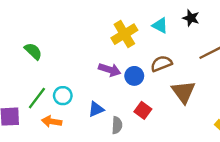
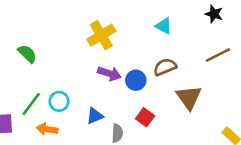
black star: (191, 18) -> (214, 14), moved
yellow cross: (124, 34) -> (101, 35), moved

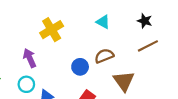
black star: (214, 14) -> (145, 21), moved
purple arrow: (109, 74) -> (30, 58), moved, turned -132
cyan circle: (59, 101) -> (26, 84), moved

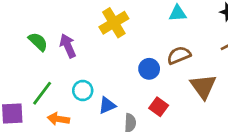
cyan triangle: (103, 22) -> (178, 13), turned -32
purple arrow: (30, 58) -> (68, 46), moved

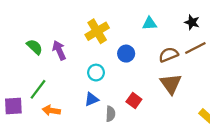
brown semicircle: (179, 55) -> (169, 55), moved
blue circle: (149, 69) -> (126, 54), moved
cyan circle: (83, 90) -> (96, 73), moved

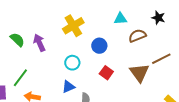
brown line: (195, 48) -> (161, 59), moved
brown semicircle: (169, 55) -> (137, 36), moved
red square: (134, 100) -> (106, 73), moved

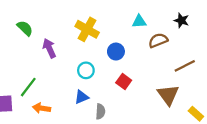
yellow cross: (73, 26) -> (87, 29), turned -30
green semicircle: (17, 40) -> (25, 28), moved
brown triangle: (139, 73) -> (168, 95), moved

